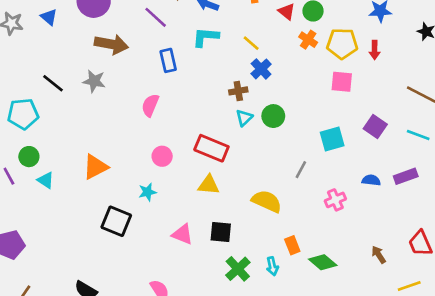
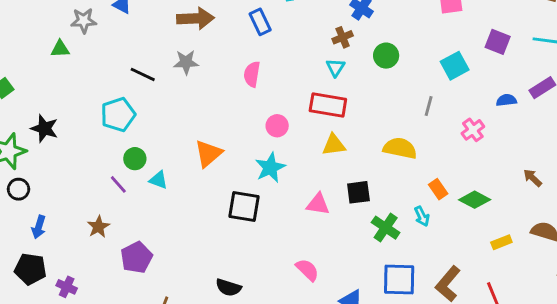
cyan triangle: (244, 118) -> (335, 67), moved
cyan star: (147, 192) -> (270, 168), size x1.5

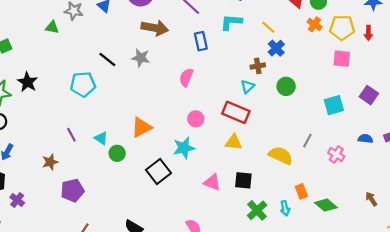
gray line: (429, 106) -> (307, 140), moved
pink cross: (473, 130) -> (336, 155), turned -35
green circle: (135, 159) -> (117, 153), moved
black square: (244, 206) -> (158, 172), turned 30

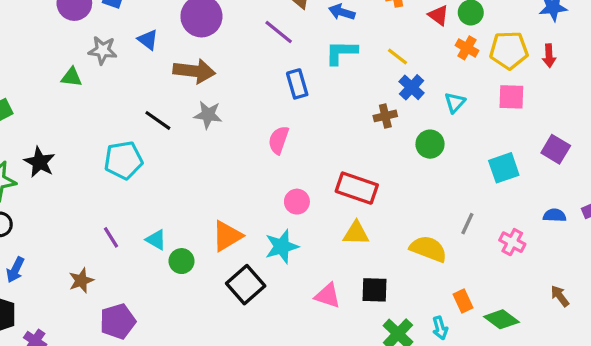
brown arrow: (155, 28) -> (194, 71), moved
cyan triangle: (248, 87) -> (455, 103), moved
orange triangle: (142, 127) -> (227, 236), moved
brown arrow: (371, 199) -> (560, 296), moved

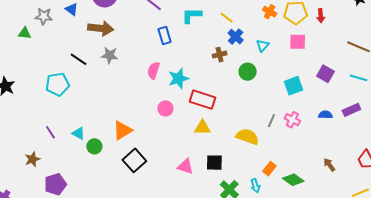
pink cross: (512, 242) -> (292, 120), moved
cyan star: (282, 247) -> (179, 78), moved
orange rectangle: (463, 301) -> (269, 169), turned 64

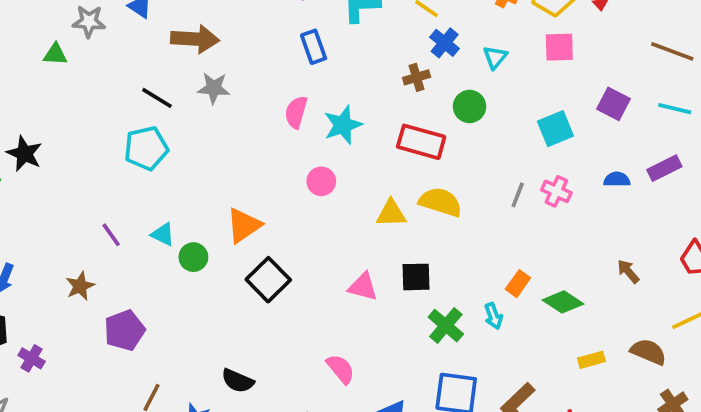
cyan pentagon: (58, 84) -> (146, 148), moved
red rectangle: (202, 100) -> (421, 142), moved
yellow semicircle: (247, 137) -> (440, 202), moved

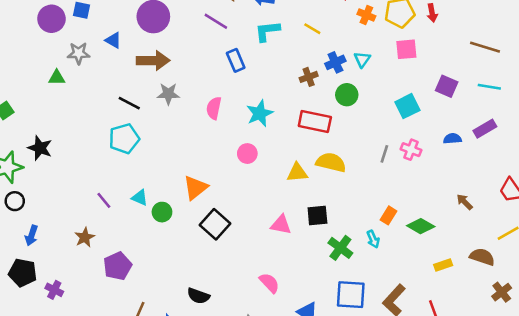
blue cross: (445, 43) -> (335, 62), moved, turned 30
pink semicircle: (296, 112) -> (214, 108), moved

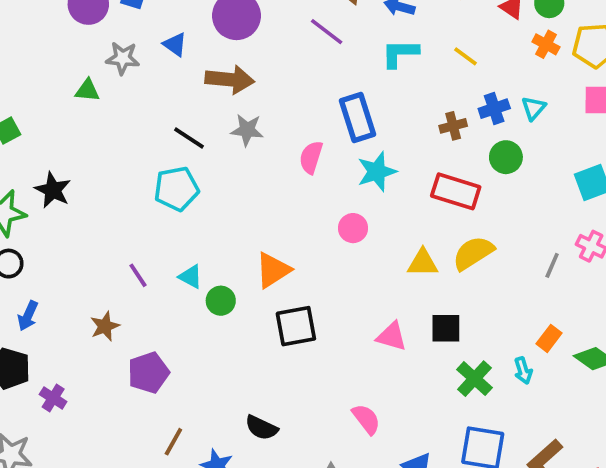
blue rectangle: (236, 60) -> (357, 117), moved, size x1.4
gray line: (384, 154) -> (552, 265), moved
yellow semicircle: (331, 162) -> (473, 253), turned -52
black square: (215, 224) -> (296, 326), turned 32

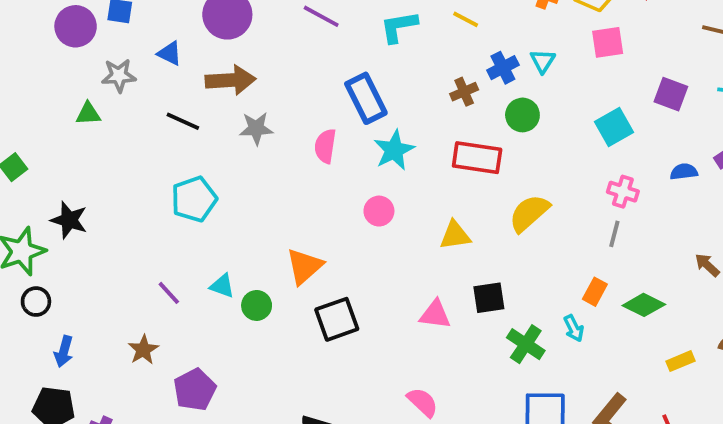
black line: (189, 138) -> (183, 121), moved
yellow semicircle: (473, 253) -> (529, 213), moved
gray line: (552, 265) -> (614, 234), moved

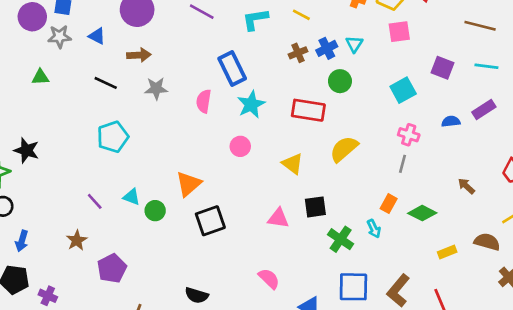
gray star: (119, 75) -> (60, 37), moved
brown arrow: (231, 80) -> (139, 55), size x0.7
brown cross: (464, 92) -> (298, 53), moved
yellow triangle: (455, 235) -> (293, 164), turned 45

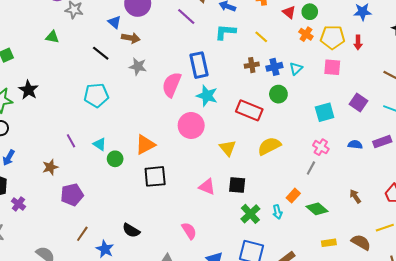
blue triangle: (97, 36) -> (114, 22), moved
pink semicircle: (204, 101) -> (172, 85), size x1.4
cyan star: (251, 104) -> (207, 96), turned 30
pink circle: (240, 146) -> (191, 125), size x1.6

